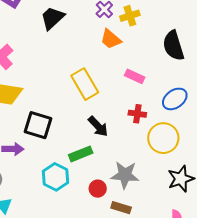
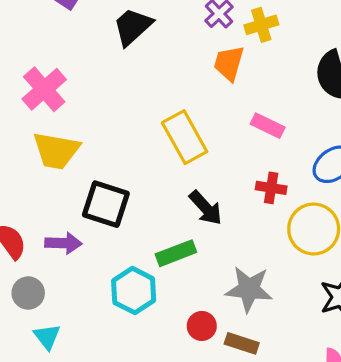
orange trapezoid: (111, 39) -> (229, 63), turned 65
red circle: (98, 189) -> (202, 326), moved

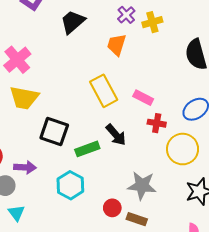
orange trapezoid: (229, 63) -> (116, 45), moved
pink rectangle: (268, 126) -> (143, 98), moved
purple arrow: (63, 243) -> (25, 167), moved
green rectangle: (176, 253) -> (87, 149), moved

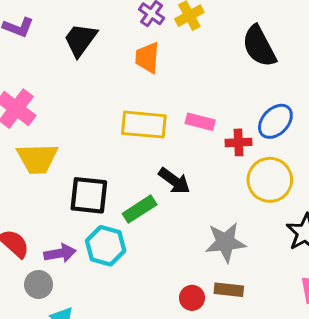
yellow rectangle: (104, 91) -> (144, 125), turned -44
red cross: (157, 123) -> (238, 142), moved
cyan hexagon: (70, 185) -> (106, 246), moved
red circle: (112, 208) -> (192, 298), moved

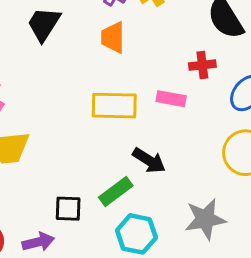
red cross: (238, 142) -> (202, 65), moved
black square: (89, 195) -> (68, 209), moved, size x0.7
cyan hexagon: (106, 246) -> (136, 234), moved

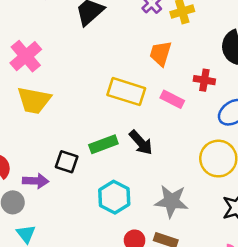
orange trapezoid: (113, 37) -> (161, 53), moved
green rectangle: (116, 191) -> (103, 144), moved

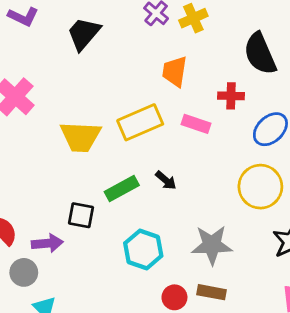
yellow rectangle: (126, 92) -> (140, 122), turned -33
yellow trapezoid: (34, 100) -> (80, 137), moved
black arrow: (141, 143) -> (166, 180), size x0.7

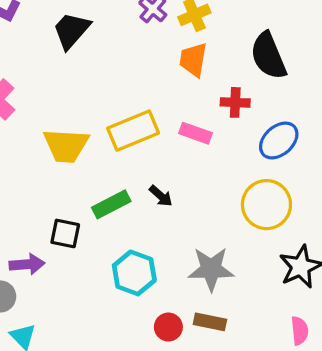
orange trapezoid: (175, 71) -> (193, 60), moved

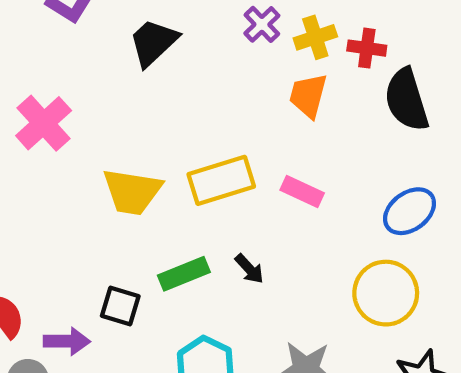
red cross: (235, 102) -> (367, 48), moved

